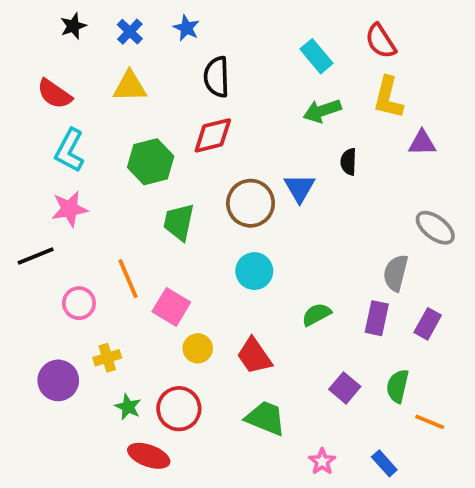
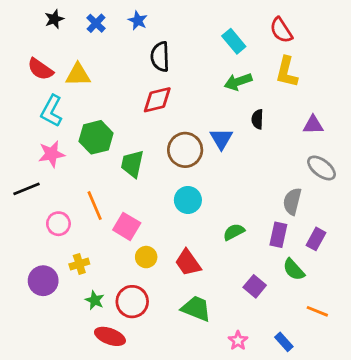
yellow triangle: (130, 86) -> (78, 75), moved
purple triangle: (422, 143) -> (313, 125), moved
green hexagon: (151, 162) -> (96, 137), moved
green semicircle: (398, 386) -> (294, 270), moved, turned -55

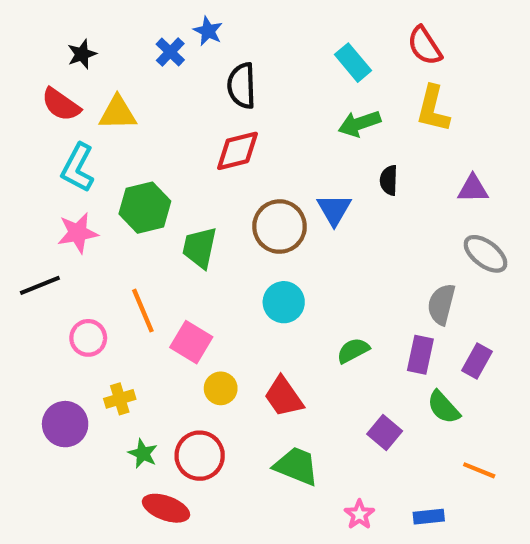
black star: (54, 19) -> (82, 54), moved
blue cross: (96, 23) -> (170, 52), moved
blue rectangle: (284, 342) -> (429, 517), turned -54

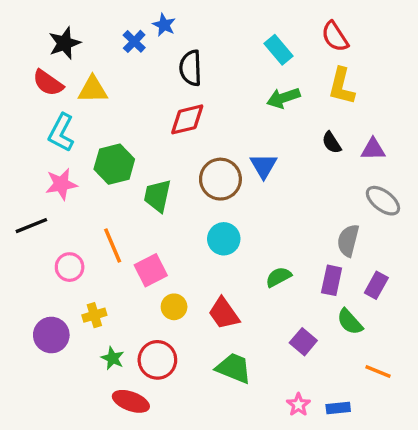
black star: (82, 54) -> (65, 43), size x1.4
black semicircle: (389, 180) -> (332, 143), moved, turned -35
pink square: (191, 342) -> (151, 270), turned 32
pink star: (359, 514) -> (298, 405), moved

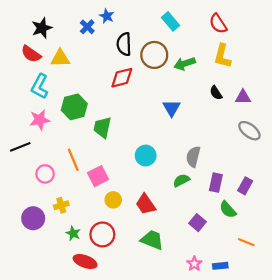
cyan rectangle: (278, 50) -> (170, 21), moved
brown circle: (220, 179) -> (154, 55), moved
gray semicircle: (348, 240) -> (193, 157), moved

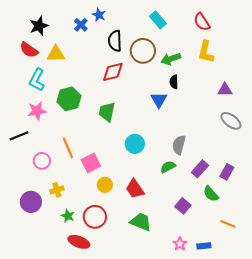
black semicircle: (216, 93) -> (174, 82), moved, turned 32
green trapezoid: (102, 127) -> (107, 112), moved
purple rectangle: (216, 183) -> (200, 169), turned 30

